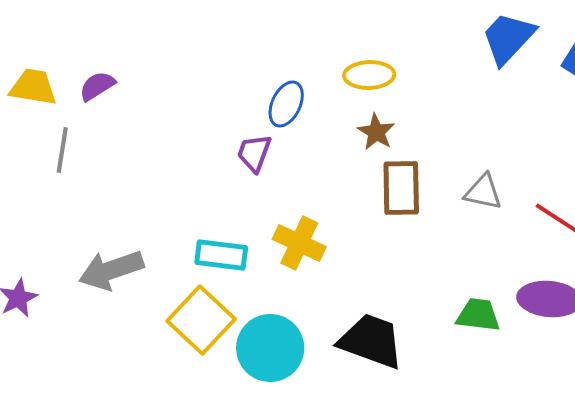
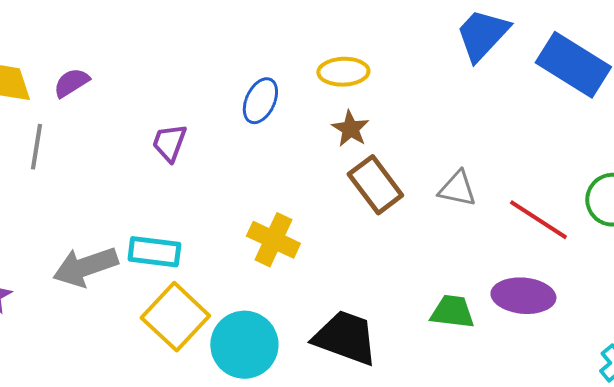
purple trapezoid: (254, 153) -> (169, 143), moved
brown rectangle: (401, 188) -> (375, 185), turned -36
cyan rectangle: (221, 255) -> (154, 252), moved

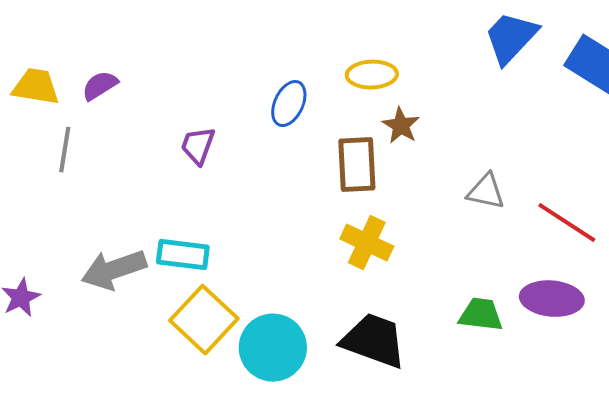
brown star: (350, 129) -> (401, 126), moved
brown rectangle: (375, 185) -> (357, 165), moved, turned 34
yellow cross: (273, 240) -> (367, 243), moved

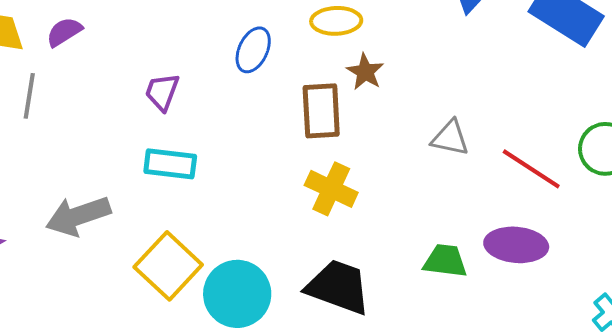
cyan rectangle: (183, 255) -> (170, 164), moved

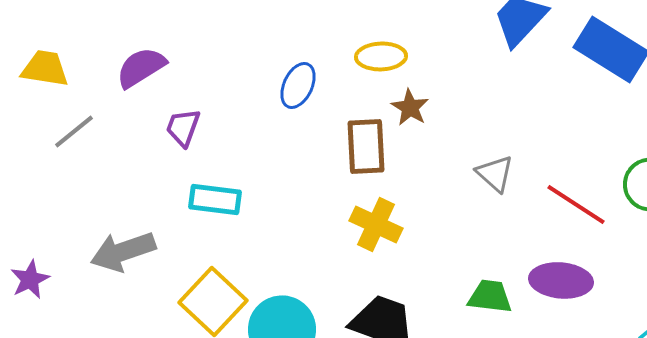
purple semicircle: (64, 32) -> (141, 67), moved, size x1.4
purple trapezoid: (162, 92) -> (183, 127), moved
gray line: (29, 96) -> (74, 131), turned 42
gray triangle: (450, 138) -> (495, 173), turned 30

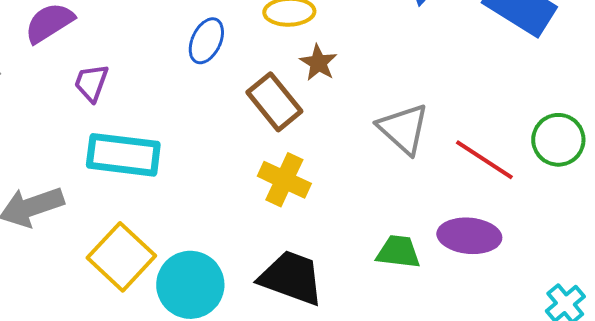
brown rectangle: (366, 146) -> (274, 102), turned -36
gray triangle: (495, 173) -> (403, 129), size x1.4
cyan rectangle: (215, 199) -> (123, 155), size x1.4

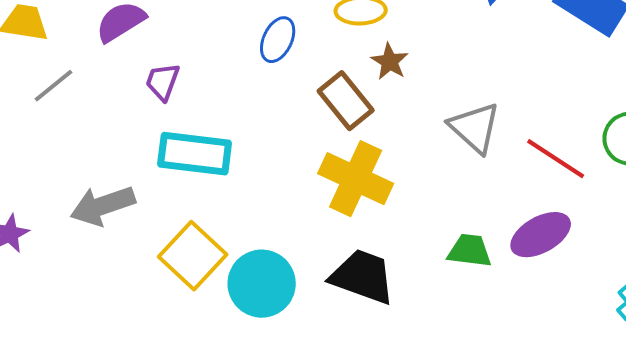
yellow cross: (284, 180) -> (356, 179), size x1.4
purple ellipse: (469, 236) -> (541, 235), turned -34

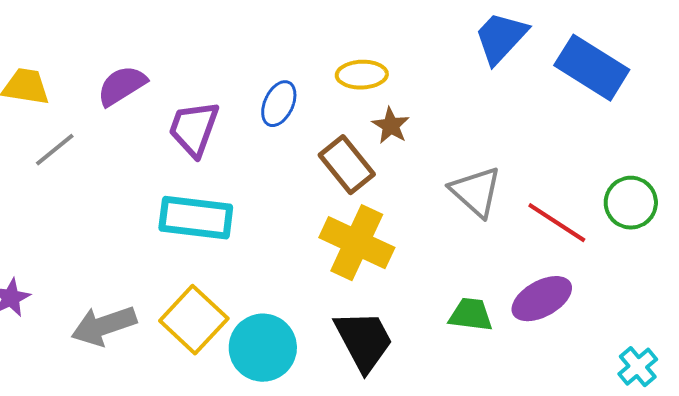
purple trapezoid: (163, 82) -> (194, 129), moved, size x1.5
gray arrow: (103, 206) -> (104, 326), moved
black trapezoid: (363, 277) -> (364, 341), turned 42

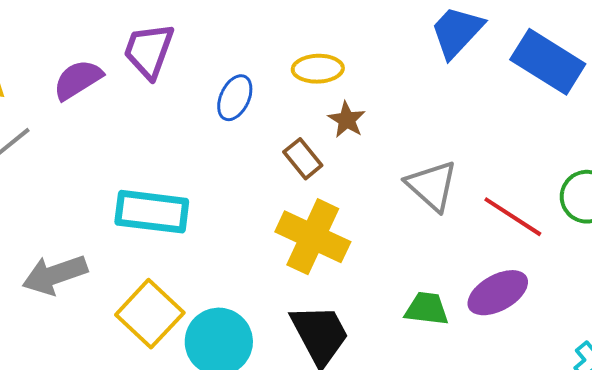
purple trapezoid: (194, 129) -> (149, 51), moved
brown rectangle: (347, 165) -> (303, 159), size x0.7
gray arrow: (104, 326) -> (55, 275), moved

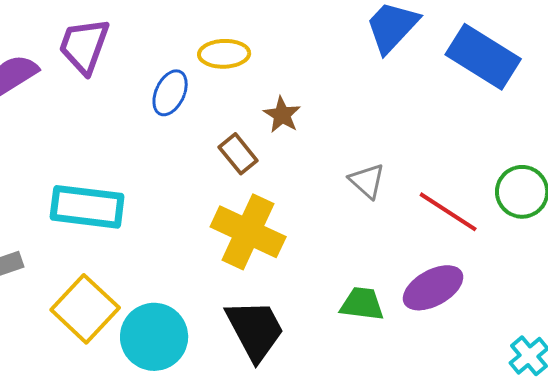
yellow ellipse: (318, 69) -> (224, 54), moved
gray triangle: (432, 186) -> (367, 181), size x0.7

